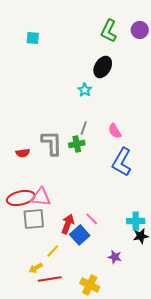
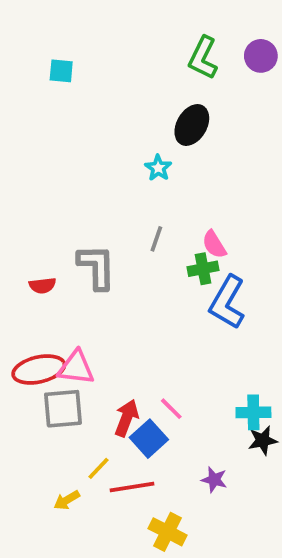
green cross: (77, 144) -> (203, 269), moved
red line: (50, 279) -> (132, 487), moved

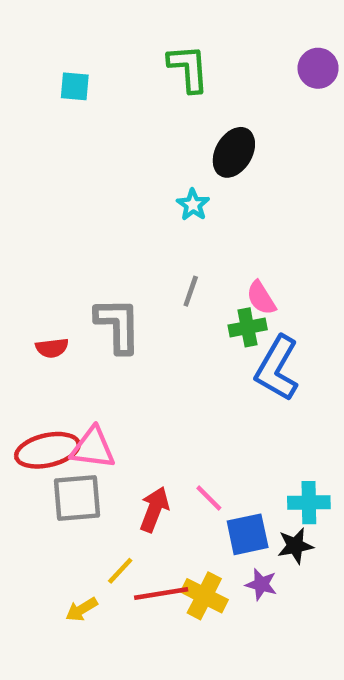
green L-shape: (203, 58) -> (188, 68), moved, turned 150
blue square: (149, 439) -> (248, 534), moved, turned 30
black star: (263, 440) -> (295, 546), moved
yellow cross: (168, 532) -> (204, 596), moved

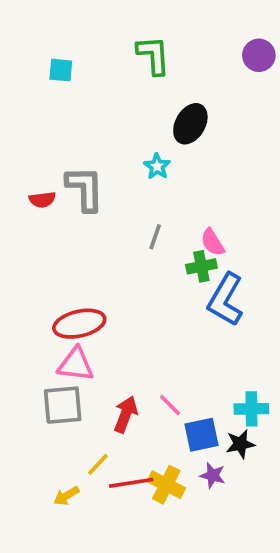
gray L-shape: (118, 325) -> (85, 189), moved
red semicircle: (52, 348) -> (42, 200), moved
red ellipse: (47, 450) -> (79, 324), moved

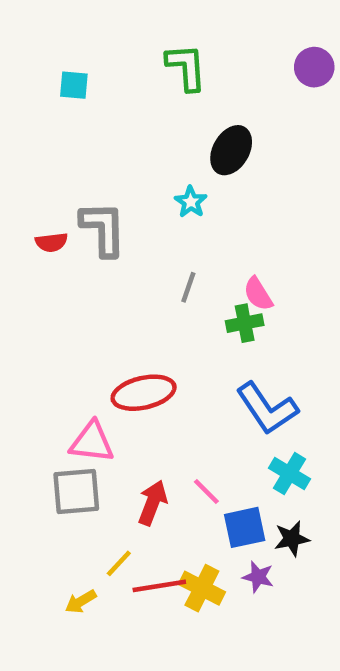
blue L-shape: (226, 300) -> (267, 408), moved, turned -64
red ellipse: (79, 324) -> (144, 393), moved
cyan cross: (251, 409) -> (290, 474), moved, turned 32

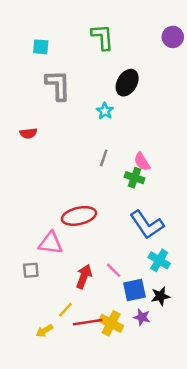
gray L-shape: (103, 229) -> (58, 85), moved
green cross: (245, 323) -> (135, 178), turned 30
gray square: (76, 492) -> (31, 270), moved, size x0.6

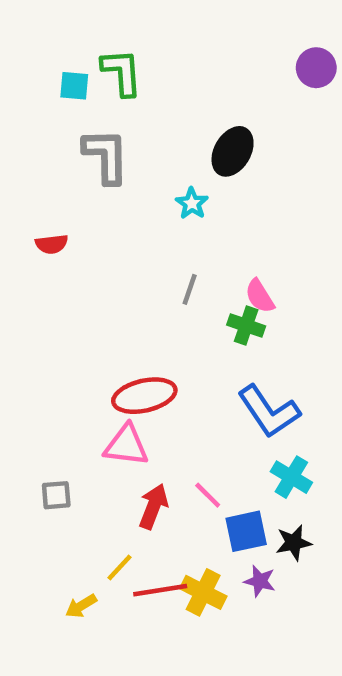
green L-shape: (102, 37) -> (122, 72), moved
pink triangle: (51, 243) -> (126, 445), moved

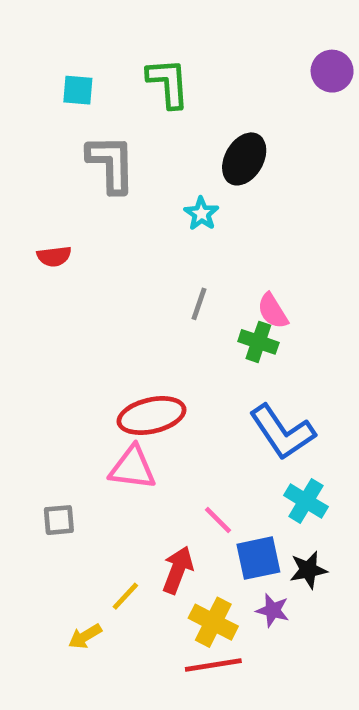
green L-shape: (122, 72) -> (168, 83), moved
red arrow: (153, 506) -> (178, 570), moved
red line: (160, 590) -> (213, 665), moved

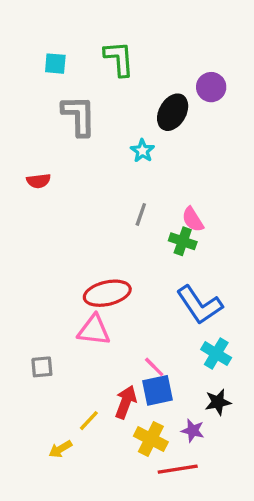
purple circle: (332, 71) -> (211, 87), moved
blue square: (258, 558) -> (158, 390), moved
red line: (213, 665) -> (178, 469), moved

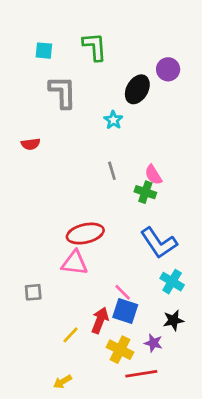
gray line: (141, 214) -> (112, 171), turned -36
blue square: (158, 390) -> (125, 311), turned 30
yellow arrow: (60, 449) -> (63, 382), moved

